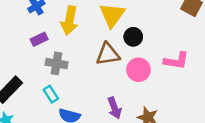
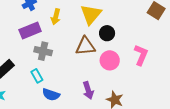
yellow arrow: (69, 20) -> (56, 17), size x0.7
purple rectangle: (39, 39) -> (30, 30), size x1.5
pink L-shape: (176, 61) -> (141, 55), turned -80

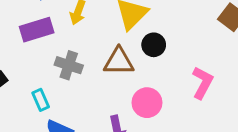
gray cross: (43, 51) -> (69, 65), moved
pink circle: (110, 60) -> (147, 103), moved

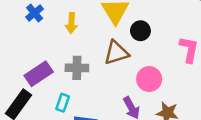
purple rectangle: (37, 30) -> (39, 74), moved
cyan rectangle: (41, 100) -> (63, 103), turned 60

